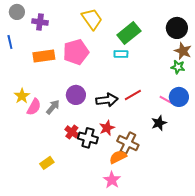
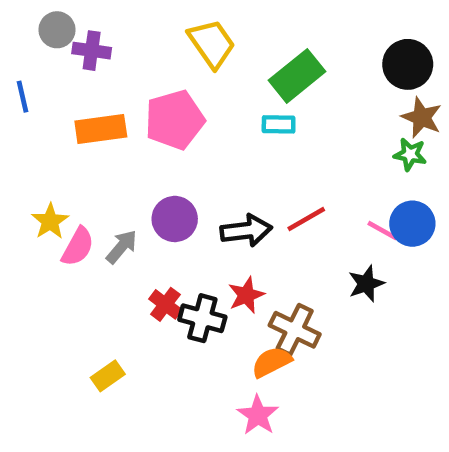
gray circle: (17, 12) -> (57, 30), moved

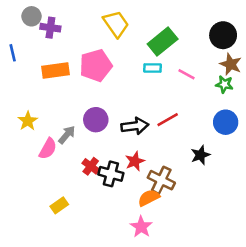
pink line: (382, 231) -> (187, 74), moved
pink semicircle: (78, 247) -> (48, 149), moved

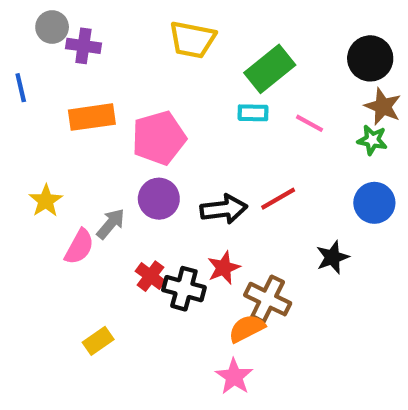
yellow trapezoid: (116, 24) -> (192, 40), turned 136
pink pentagon: (96, 65) -> (159, 138), moved

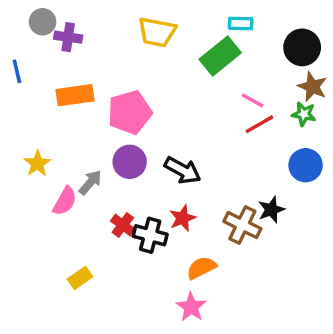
cyan rectangle: (253, 113) -> (241, 23), moved
red line: (278, 199) -> (259, 124), moved
black arrow: (224, 209) -> (183, 170), turned 36
brown cross: (268, 299) -> (242, 225), moved

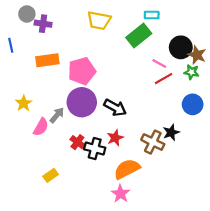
black circle: (302, 47) -> (181, 47), moved
purple circle: (130, 162) -> (82, 102), size x1.4
orange semicircle: (201, 268) -> (127, 169), size x1.4

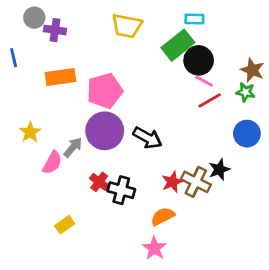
black circle: (181, 47) -> (199, 60), moved
red star: (115, 138) -> (172, 182), moved
orange semicircle: (127, 169) -> (163, 216), size x0.7

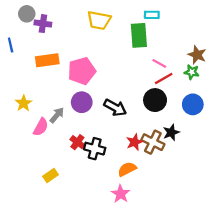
green rectangle: (178, 45) -> (139, 35), turned -55
black circle: (199, 60) -> (155, 100), moved
purple circle: (105, 131) -> (82, 102), size x0.7

